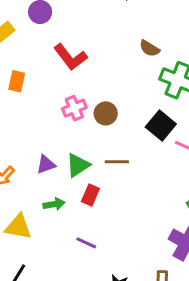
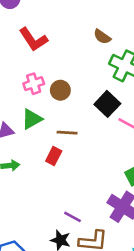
green triangle: (78, 165) -> (32, 119), moved
red rectangle: (90, 195) -> (54, 156), moved
purple line: (86, 243) -> (73, 217), moved

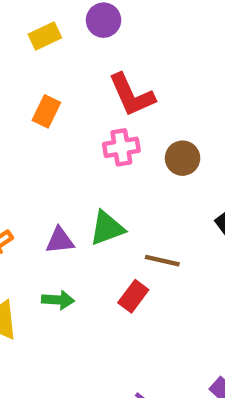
pink cross: (34, 84) -> (121, 147), moved
brown circle: (60, 90) -> (183, 158), moved

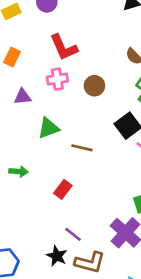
purple triangle: (60, 240) -> (23, 97), moved
red rectangle: (133, 296) -> (63, 189), moved

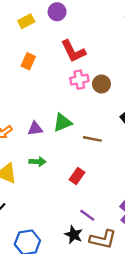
pink cross: (57, 79) -> (79, 80), moved
purple triangle: (23, 97) -> (35, 129), moved

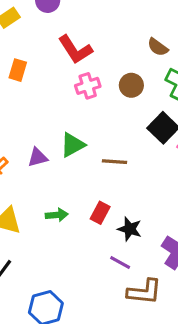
brown circle: (101, 84) -> (131, 85), moved
green arrow: (37, 162) -> (57, 215), moved
black star: (74, 235) -> (130, 229), moved

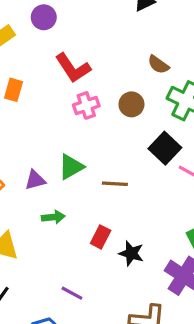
green arrow: (57, 215) -> (53, 217), moved
purple line: (120, 263) -> (72, 293), moved

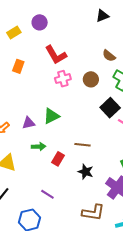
brown line: (115, 184) -> (82, 145), moved
red rectangle: (101, 237) -> (58, 159), moved

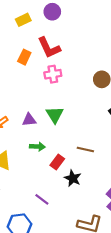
red L-shape: (56, 55) -> (49, 48), moved
pink cross: (63, 79) -> (53, 74), moved
green triangle: (51, 116) -> (55, 115), turned -42
black star: (86, 172) -> (73, 178), moved

